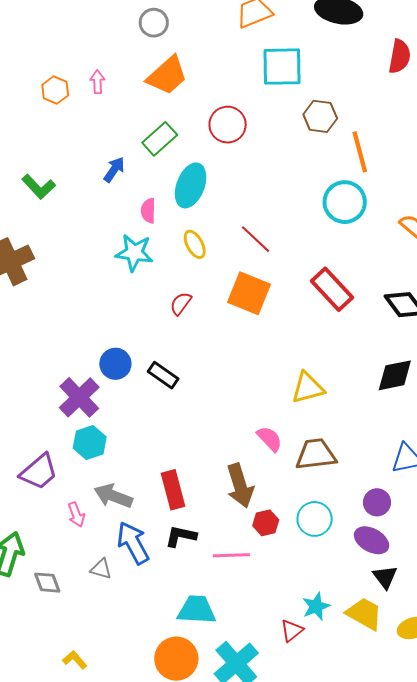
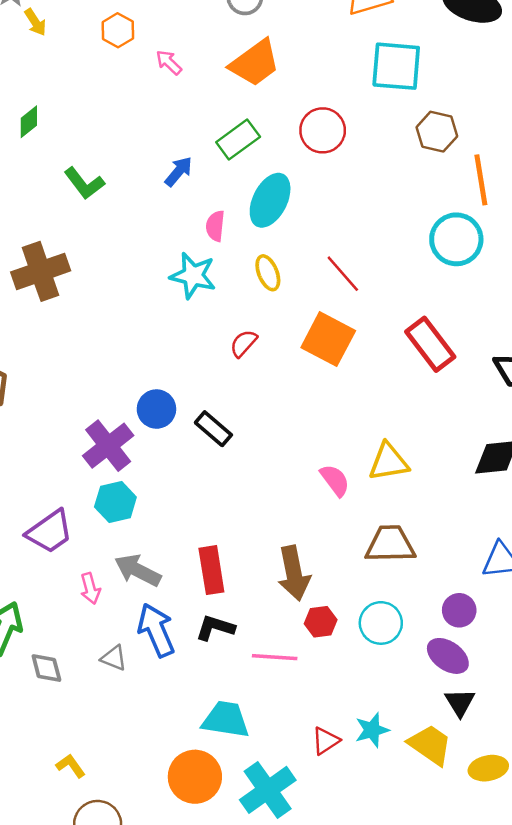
pink arrow: (97, 82) -> (169, 62), turned -50
orange hexagon: (55, 90) -> (118, 30), moved
pink semicircle: (270, 439) -> (335, 480), moved
red triangle: (292, 631) -> (326, 741), moved

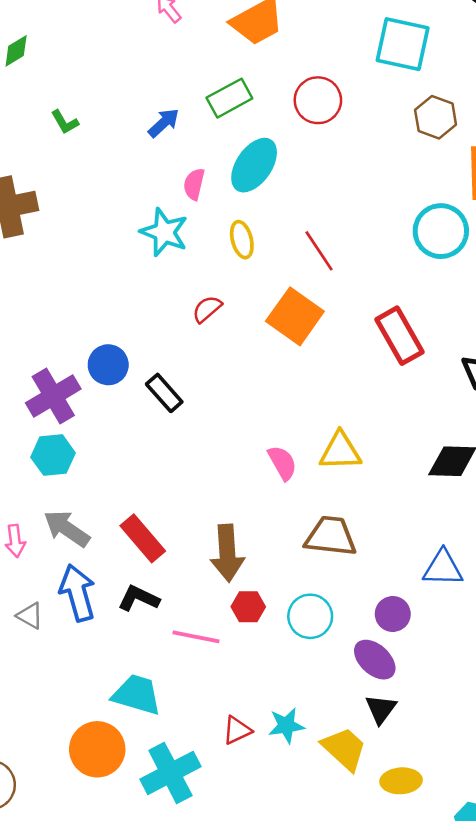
green L-shape: (84, 183) -> (65, 122), size x0.7
red rectangle: (211, 570) -> (143, 538), turned -39

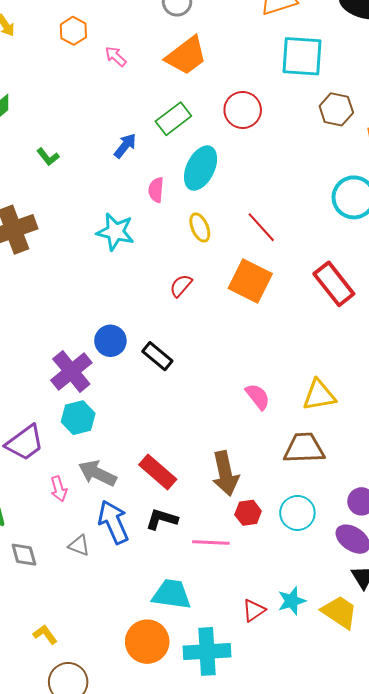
cyan star: (164, 232) -> (115, 232), moved
yellow triangle: (340, 451) -> (319, 395), moved
cyan cross: (170, 773) -> (207, 651), turned 33

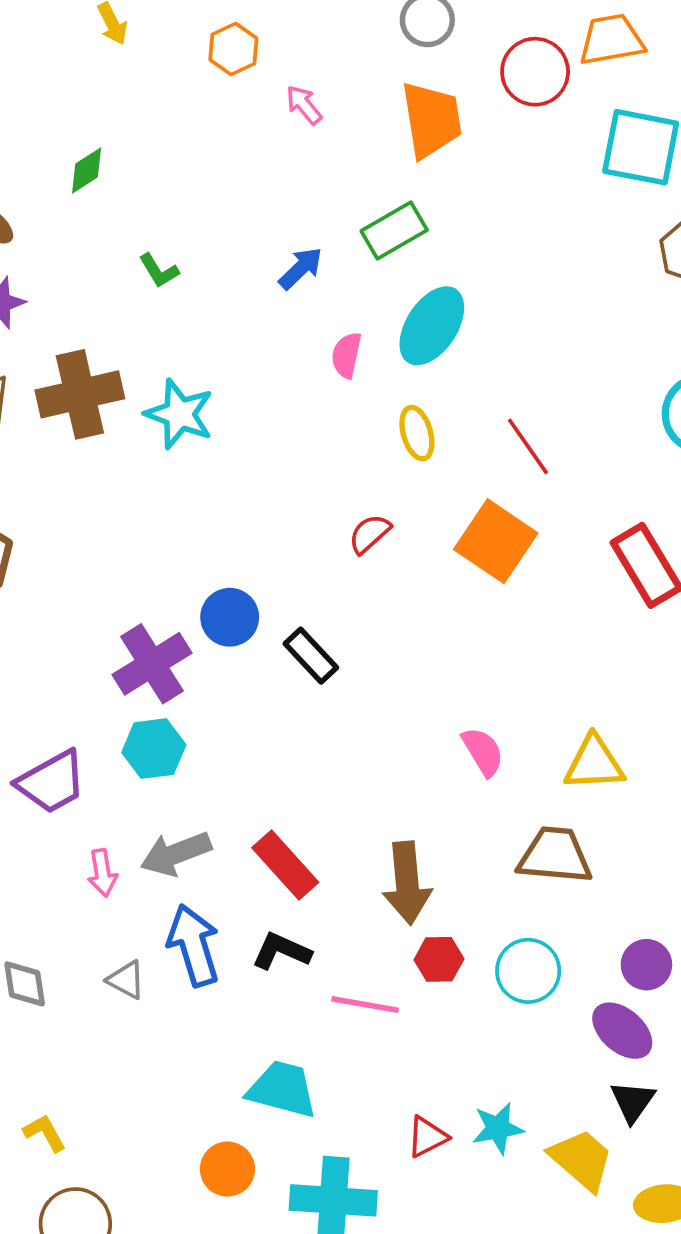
orange trapezoid: (186, 56) -> (431, 120), turned -69
red circle: (243, 110) -> (535, 72), moved
cyan star: (115, 232) -> (179, 414), moved
gray arrow: (97, 473) -> (176, 854), turned -54
orange circle: (147, 642) -> (227, 1169), size x0.7

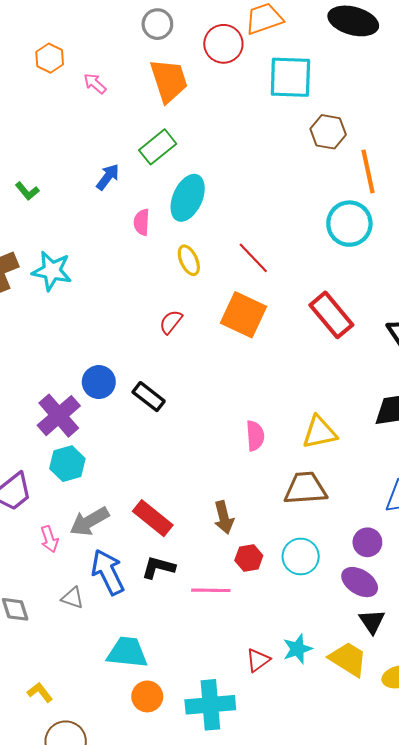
pink semicircle: (483, 752) -> (255, 436), turned 36
brown arrow: (407, 883) -> (224, 517), size x0.7
cyan trapezoid: (282, 1089) -> (127, 652), moved

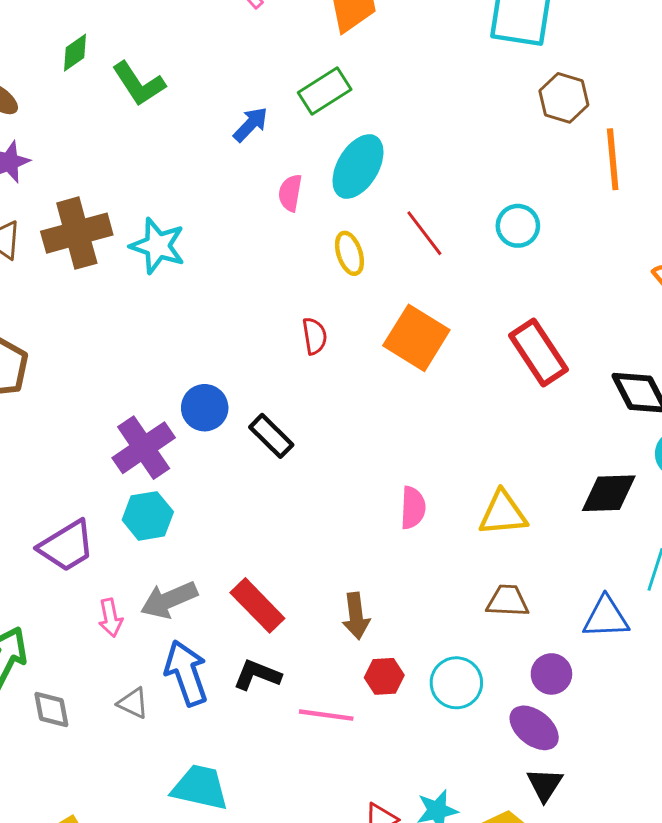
green L-shape: (27, 191) -> (139, 84), moved, size x1.6
cyan circle: (349, 224) -> (518, 226), moved, size x0.7
red line: (253, 258) -> (424, 233), moved
red semicircle: (171, 322) -> (315, 336), turned 125
brown trapezoid: (305, 488) -> (508, 601), moved, size x0.7

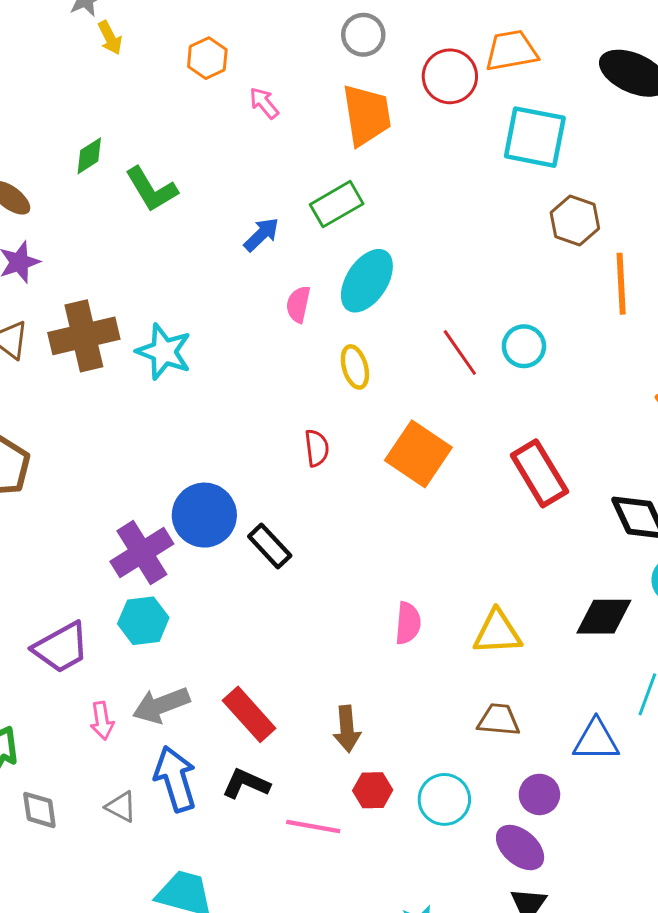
red line: (424, 233) -> (460, 352), moved
blue circle: (205, 408) -> (204, 515), size x1.4

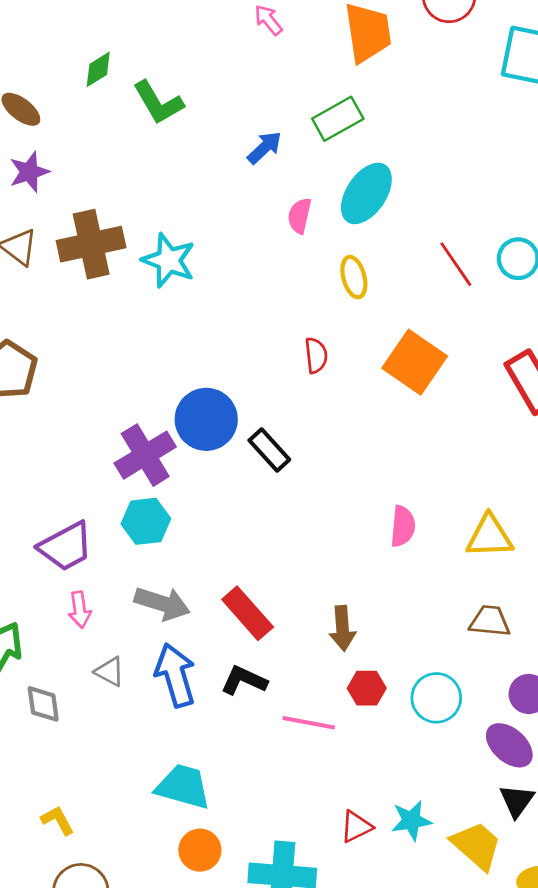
gray arrow: (161, 705) -> (162, 603), turned -142
pink arrow: (102, 721) -> (80, 610), moved
gray triangle: (121, 807) -> (110, 672), moved

